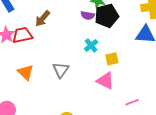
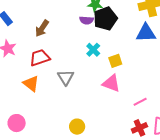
red trapezoid: (22, 35) -> (40, 58), moved

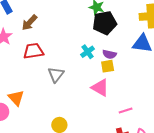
purple semicircle: (86, 20) -> (109, 54), moved
brown arrow: (42, 28) -> (29, 23), moved
orange triangle: (31, 84) -> (16, 98), moved

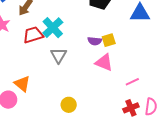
cyan cross: (88, 52) -> (53, 28), moved, size x1.5
purple semicircle: (109, 54) -> (95, 41), moved

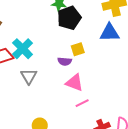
yellow square: (109, 40) -> (78, 49), moved
pink line: (132, 82) -> (82, 103), moved

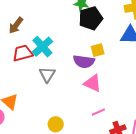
purple semicircle: (65, 61) -> (84, 61), size x1.5
pink line: (82, 103) -> (98, 112), moved

